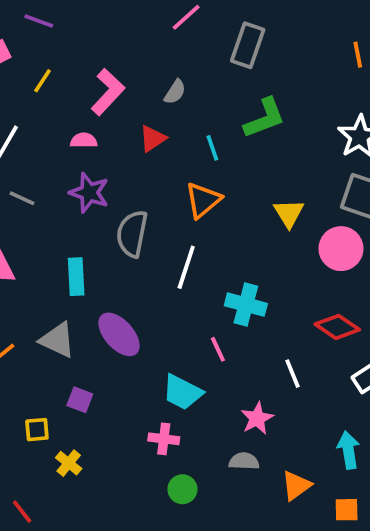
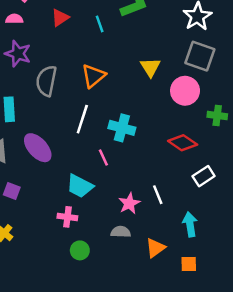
orange triangle: (203, 200) -> (93, 76), moved
white line: (186, 267) -> (82, 119), moved
white line: (292, 374) -> (158, 195), moved

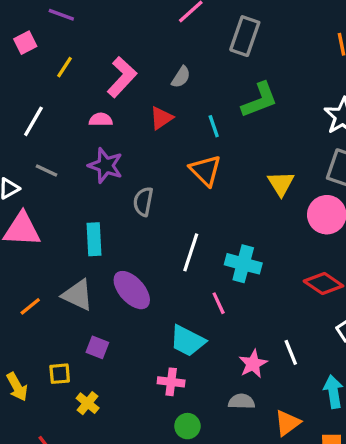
orange triangle: (93, 76) -> (205, 170), moved, turned -35
gray semicircle: (46, 81) -> (143, 202), size x0.7

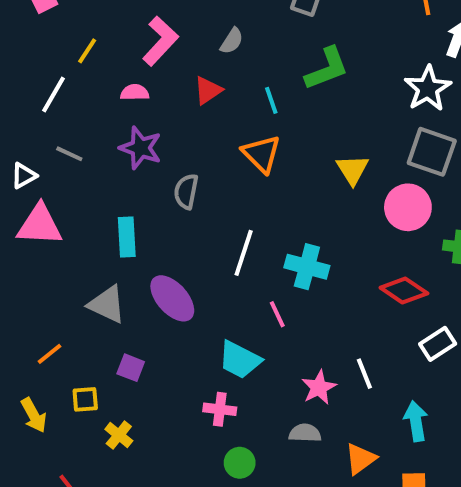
yellow line: (65, 67) -> (87, 51), moved
orange line: (30, 306) -> (50, 354), moved

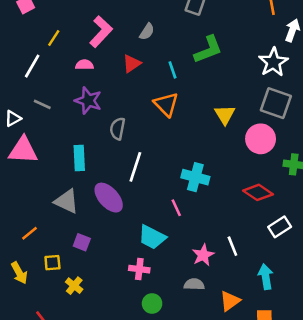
white line: (244, 253) -> (135, 167), moved

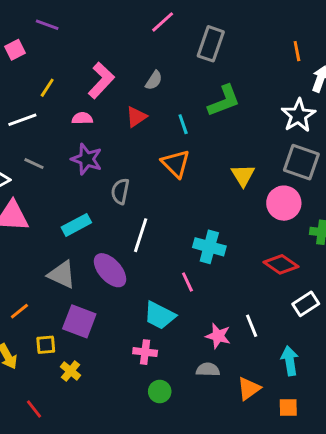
white line: (32, 66) -> (22, 120), turned 40
cyan rectangle: (79, 158) -> (76, 225), turned 65
purple square: (82, 242) -> (79, 321), size x1.6
pink star: (203, 255) -> (218, 336), turned -30

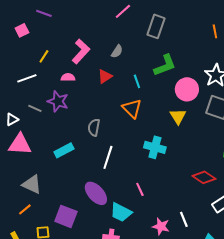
purple star: (87, 159) -> (58, 101), moved
pink circle: (284, 203) -> (187, 89), moved
cyan cross: (209, 247) -> (155, 147), moved
purple ellipse: (110, 270) -> (96, 193), moved
gray triangle: (62, 275) -> (32, 184), moved

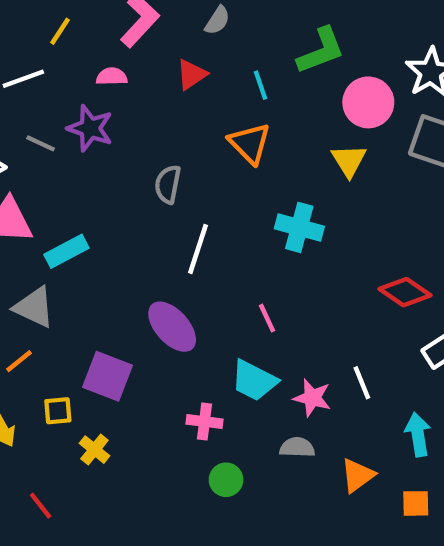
cyan rectangle: (64, 150) -> (66, 251), moved
cyan trapezoid: (121, 212) -> (254, 381), moved

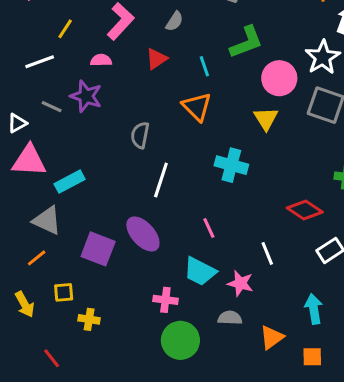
purple square: (107, 376) -> (98, 249), moved
white line: (362, 383) -> (267, 253), moved
yellow cross: (94, 450) -> (89, 319), turned -30
green circle: (226, 480) -> (180, 340), size x1.6

